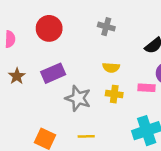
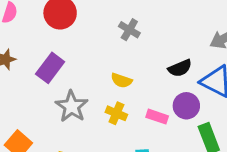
purple rectangle: (53, 73) -> (50, 68), turned -45

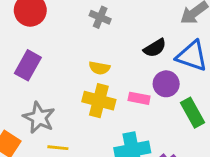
gray star: (72, 106) -> (39, 118), moved
yellow cross: (116, 113) -> (99, 101), size x1.5

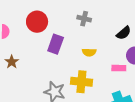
purple rectangle: (28, 65) -> (56, 44), moved
yellow cross: (99, 101) -> (81, 82), moved

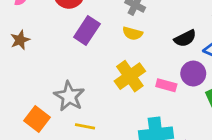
yellow semicircle: (89, 52) -> (133, 33), moved
yellow cross: (81, 82) -> (130, 76), moved, turned 35

